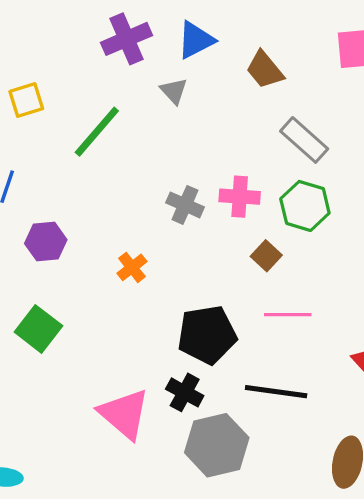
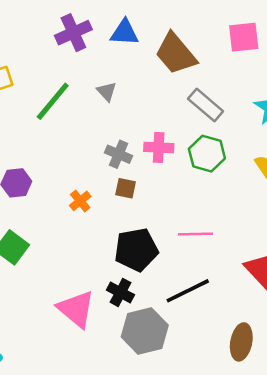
blue triangle: (196, 40) -> (124, 33), turned 32
brown trapezoid: (265, 70) -> (176, 54), size x1.5
gray triangle: (174, 91) -> (107, 91), moved
brown square: (266, 256) -> (126, 188), moved, turned -30
black line: (276, 392) -> (188, 291), turned -33

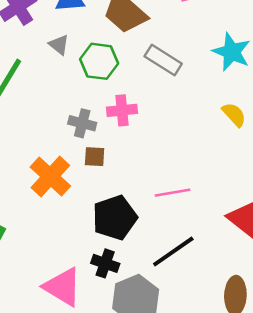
gray triangle: (107, 91) -> (59, 45), moved
green hexagon: (207, 154) -> (99, 61), moved
orange cross: (80, 201) -> (50, 177), size x1.8

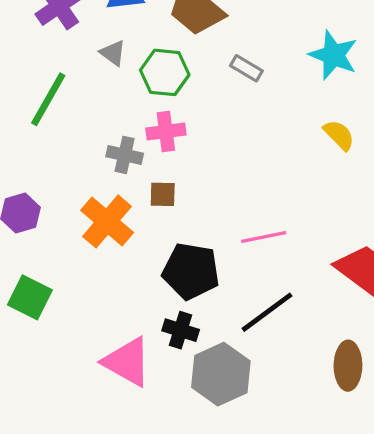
gray rectangle: (163, 60) -> (246, 68), size x0.7
pink cross: (122, 110) -> (166, 131), moved
gray cross: (82, 123) -> (125, 155), moved
black pentagon: (115, 218) -> (191, 271), turned 30

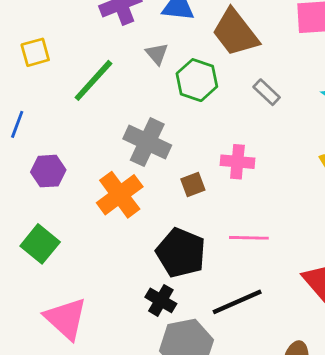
pink cross: (166, 131) -> (237, 162), moved
gray cross: (125, 155) -> (147, 142), size x1.5
brown square: (163, 194) -> (193, 184), moved, turned -35
pink triangle: (127, 362) -> (66, 319), moved

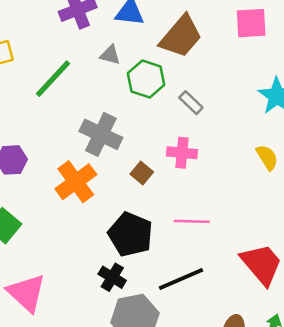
brown trapezoid: (235, 33) -> (181, 36), turned -102
gray triangle: (157, 54) -> (110, 55), turned -35
gray rectangle: (267, 92) -> (191, 103), moved
brown square: (193, 184) -> (142, 173), turned -30

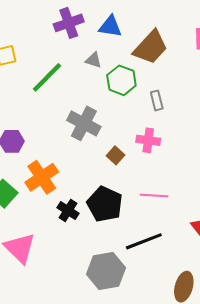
gray rectangle: (191, 103) -> (157, 100), turned 30
orange cross: (76, 182) -> (42, 177), moved
black cross: (112, 277) -> (68, 210), moved

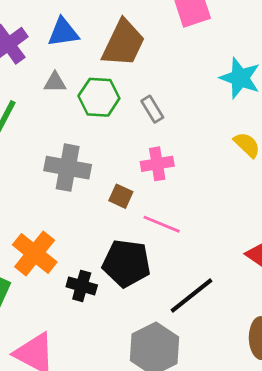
pink line: (154, 195) -> (162, 224), moved, turned 36

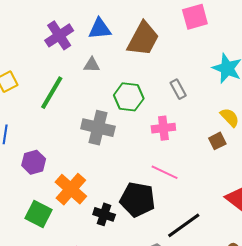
green hexagon: (99, 97) -> (129, 97), moved
gray rectangle: (152, 109) -> (178, 89), moved
brown square: (121, 196) -> (217, 141), moved, turned 36

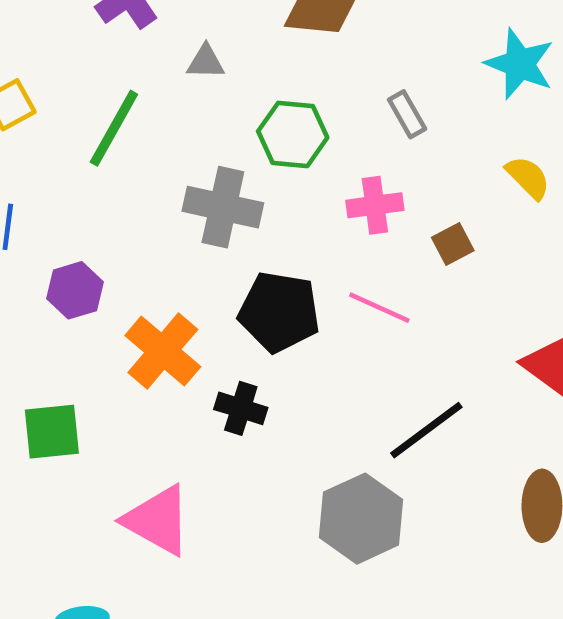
brown square: (217, 141) -> (453, 244), moved
black pentagon: (138, 200) -> (279, 312), moved
green square: (39, 214) -> (52, 432), moved, turned -32

